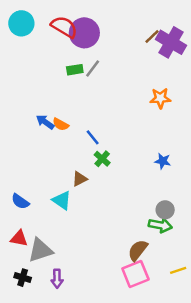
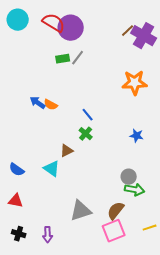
orange star: (160, 98) -> (135, 83), size x1.4
blue line: (93, 137) -> (88, 115), moved
gray circle: (165, 210) -> (129, 177), moved
gray triangle: (40, 250) -> (81, 211), moved

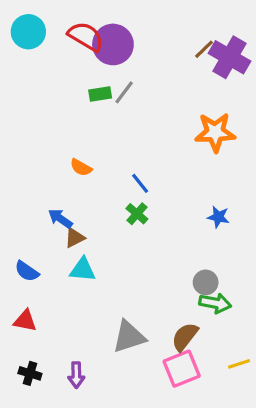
blue arrow: (38, 103) -> (60, 219), moved
brown triangle: (67, 151) -> (75, 238), moved
cyan triangle: (52, 169) -> (83, 270), turned -30

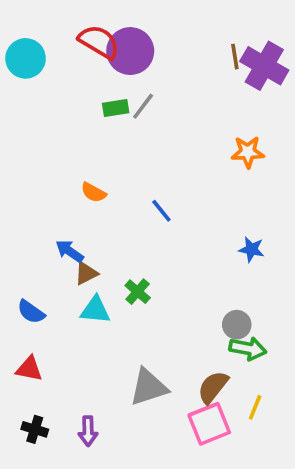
cyan circle: (28, 32) -> (26, 58), moved
brown line: (204, 49) -> (235, 57), turned -55
orange star: (215, 132) -> (248, 152), size x0.7
green cross: (137, 214) -> (138, 292), moved
yellow line: (239, 364) -> (255, 407), moved, turned -50

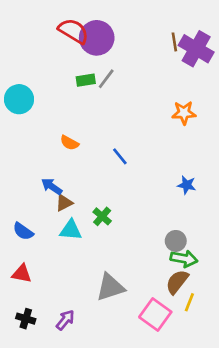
cyan circle: (26, 58) -> (19, 99), moved
brown semicircle: (213, 387) -> (177, 282), moved
pink square: (209, 424) -> (155, 315), turned -32
purple arrow: (88, 431) -> (65, 320), turned -140

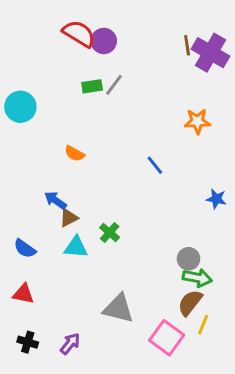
purple circle: (97, 38) -> (104, 41), size x0.7
blue line: (120, 156) -> (155, 165), moved
blue star: (187, 185) -> (216, 199), moved
gray triangle: (110, 287) -> (118, 309), turned 32

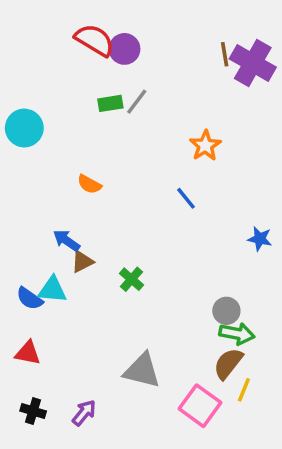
orange star: (197, 121) -> (205, 146), moved, turned -30
cyan triangle: (76, 247) -> (52, 290), moved

